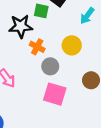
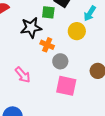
yellow circle: (72, 45) -> (77, 31), moved

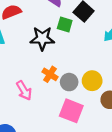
yellow circle: (77, 31) -> (92, 81), moved
orange cross: (47, 45) -> (50, 74), moved

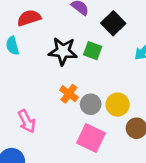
green square: (65, 25) -> (93, 51), moved
pink arrow: (24, 90) -> (27, 121), moved

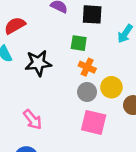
black square: (113, 23) -> (92, 14), turned -30
black star: (63, 51) -> (38, 63), moved
orange cross: (69, 94) -> (87, 67), moved

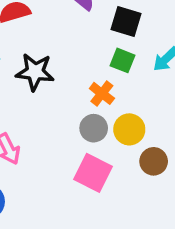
green square: (79, 43) -> (122, 60), moved

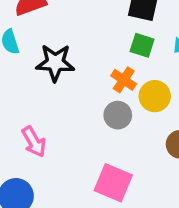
yellow circle: (129, 129) -> (155, 96), moved
pink square: (93, 173) -> (113, 183), moved

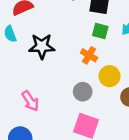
yellow circle: (155, 96) -> (110, 76), moved
gray circle: (118, 115) -> (83, 92), moved

